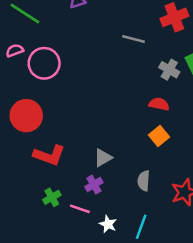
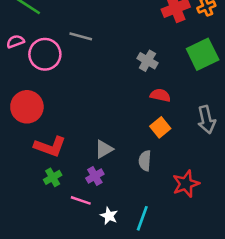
gray line: (133, 39) -> (81, 36), moved
gray cross: (169, 70) -> (147, 61), moved
gray semicircle: (144, 181) -> (145, 161), moved
green cross: (52, 197) -> (53, 177), moved

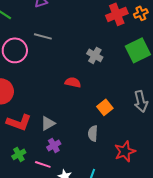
red semicircle: (160, 95) -> (73, 82), moved
gray triangle: (104, 149) -> (48, 123), moved
green cross: (53, 177) -> (19, 154), moved

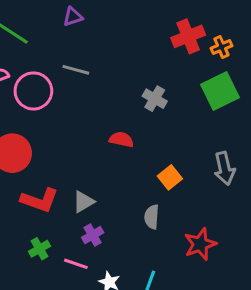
orange cross: (141, 13) -> (221, 47), moved

